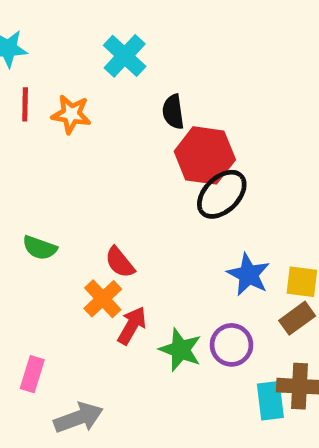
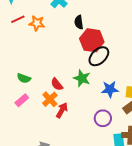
red line: (25, 104) -> (18, 19), turned 64
blue star: (248, 274) -> (110, 89), turned -30
green star: (180, 350) -> (82, 78), moved
pink rectangle: (32, 374) -> (22, 100), moved, turned 32

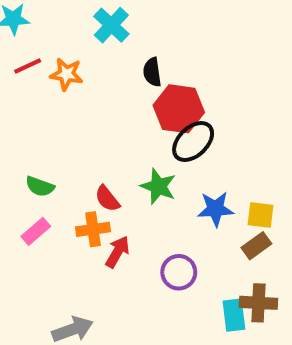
orange cross: (50, 99) -> (93, 229), turned 35
purple circle: (103, 118) -> (179, 272), moved

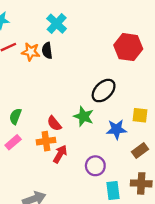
black semicircle: (152, 72) -> (47, 51), moved
red hexagon: (179, 109) -> (128, 47), moved
green semicircle: (40, 186) -> (15, 116), turned 91
yellow square: (260, 215) -> (140, 115), moved
cyan rectangle: (234, 315) -> (113, 190), moved

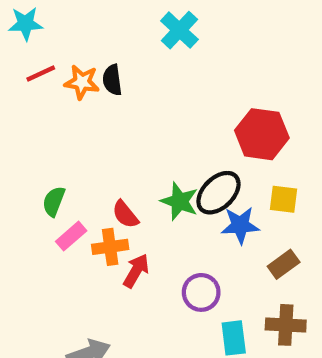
cyan cross: (57, 24) -> (179, 30), moved
red hexagon: (128, 47) -> (262, 134), moved
black ellipse: (104, 91) -> (218, 193), moved
pink rectangle: (13, 142) -> (71, 236), moved

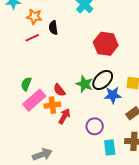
red line: (41, 73) -> (32, 38), moved
orange star: (82, 82) -> (34, 17), moved
red hexagon: (262, 134) -> (106, 44), moved
pink rectangle: (71, 236) -> (34, 100), size x1.6

